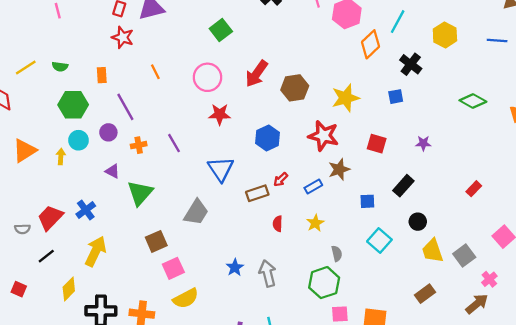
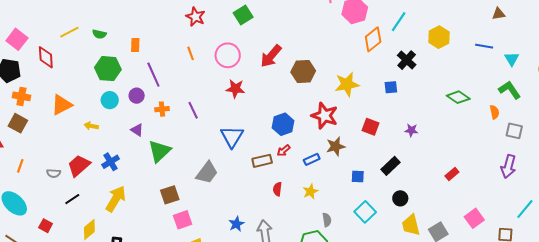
red star: (123, 37) -> (196, 17), moved
orange line: (155, 72) -> (191, 53), moved
blue hexagon: (268, 138) -> (283, 124), moved
yellow arrow: (61, 157) -> (91, 126), moved, turned -88

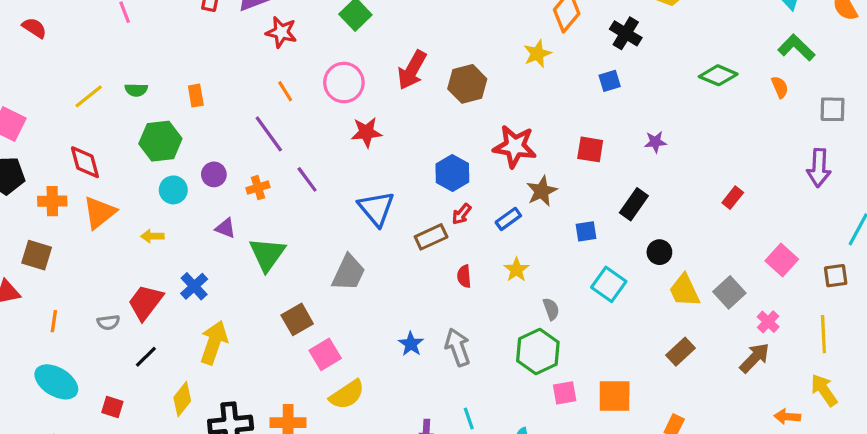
red diamond: (46, 57) -> (85, 162), moved
purple line: (153, 75) -> (269, 134), moved
yellow star: (347, 84) -> (537, 54), moved, size x0.7
orange cross: (21, 96) -> (52, 201), moved
gray square: (514, 131) -> (833, 109), moved

